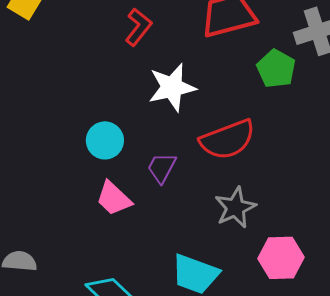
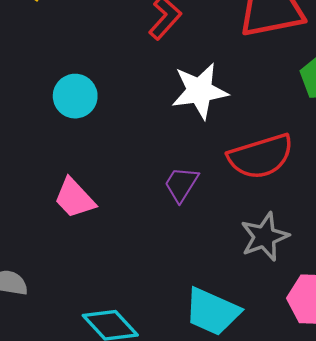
cyan circle: (105, 140) -> (75, 96), moved
pink trapezoid: (114, 198) -> (74, 198), moved

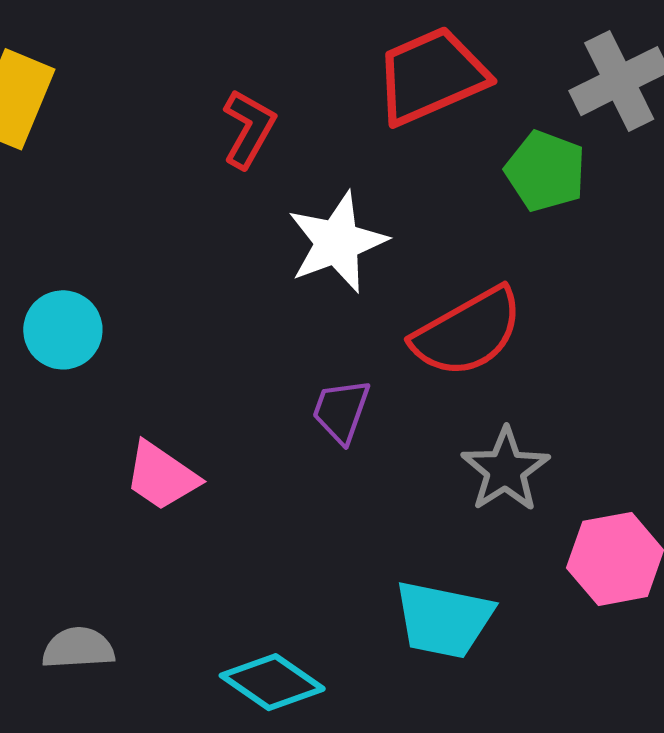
cyan circle: (75, 96) -> (63, 330), moved

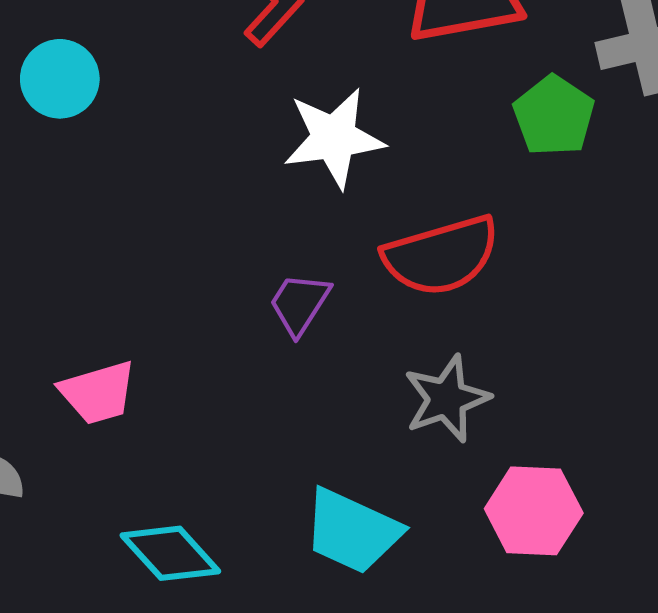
cyan circle: (63, 330) -> (60, 79), moved
pink trapezoid: (162, 476) -> (98, 393), moved, turned -64

